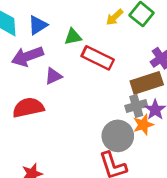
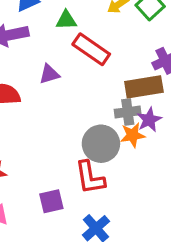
purple triangle: (53, 76) -> (49, 74), moved

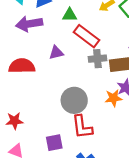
gray cross: (128, 112) -> (97, 59), moved
gray circle: (101, 144) -> (74, 100), moved

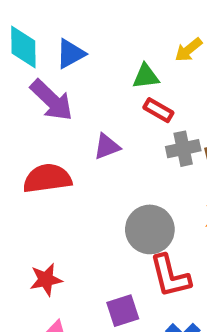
green triangle: (70, 15) -> (146, 76), moved
purple arrow: (29, 24) -> (52, 100), turned -120
red rectangle: (87, 36) -> (158, 110), size x0.6

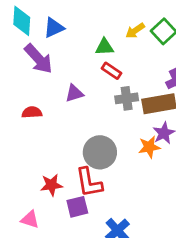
red semicircle: (47, 178) -> (32, 112), size x0.6
red L-shape: (170, 276) -> (89, 182), moved
red star: (46, 280) -> (51, 185), moved

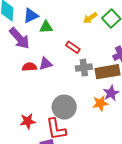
green triangle: (104, 47) -> (46, 27), moved
red semicircle: (32, 112) -> (29, 67), moved
red star: (51, 185) -> (28, 121), moved

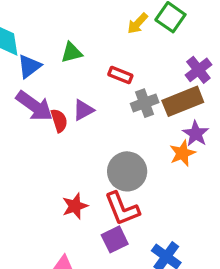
blue triangle: (31, 16) -> (29, 66), moved
purple arrow: (19, 38) -> (34, 106), moved
red semicircle: (29, 67) -> (59, 121), turned 88

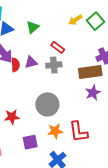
green triangle: (72, 53) -> (33, 27), turned -40
gray cross: (145, 103) -> (54, 65), moved
orange star: (182, 153) -> (55, 131), moved
red L-shape: (122, 209) -> (78, 132), moved

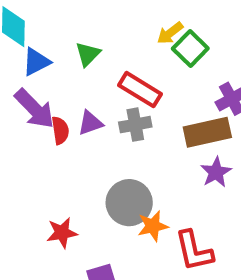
green square: (95, 21) -> (190, 48), moved
red rectangle: (58, 47) -> (140, 90), size x1.5
orange star: (55, 131) -> (153, 226), moved

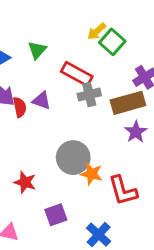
purple triangle: (90, 123) -> (42, 101), turned 42
gray cross: (135, 125) -> (89, 95), moved
orange star: (153, 226) -> (92, 174), turned 30
red star: (62, 233) -> (25, 182), turned 30

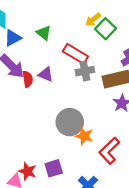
green triangle: (37, 50) -> (44, 33), turned -35
red star: (25, 182) -> (27, 171), moved
red L-shape: (123, 191) -> (109, 151), turned 60

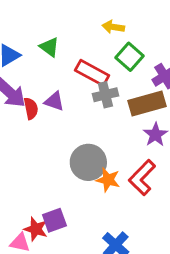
yellow arrow: (93, 20) -> (113, 27), turned 49
green square: (106, 29) -> (130, 57), moved
red L-shape: (109, 151) -> (142, 178), moved
purple square: (54, 168) -> (54, 220), moved

